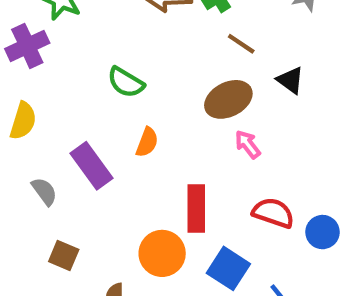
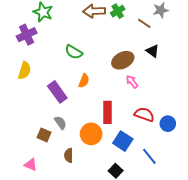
brown line: (241, 44) -> (144, 23), moved
gray semicircle: (44, 191) -> (60, 123), moved

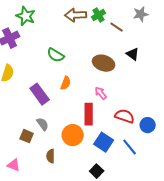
brown line: (144, 23) -> (117, 27), moved
brown ellipse: (123, 60) -> (104, 63), turned 45
pink arrow: (132, 82) -> (101, 93), moved
blue line: (149, 156) -> (130, 147), moved

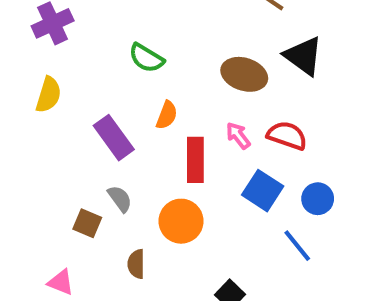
black triangle: (133, 54) -> (303, 56), size x1.5
red rectangle: (89, 114) -> (195, 160), moved
red semicircle: (125, 116) -> (287, 136), moved
blue circle: (148, 125) -> (318, 199), moved
blue square: (104, 142) -> (263, 191), moved

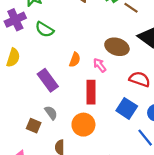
green semicircle: (146, 58) -> (44, 29), moved
orange semicircle: (167, 115) -> (75, 60), moved
pink arrow: (238, 136) -> (100, 65), moved

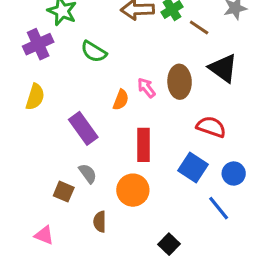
green semicircle: (44, 29) -> (94, 52), moved
brown ellipse: (117, 47) -> (180, 82), turned 70
pink arrow: (100, 65) -> (146, 88), moved

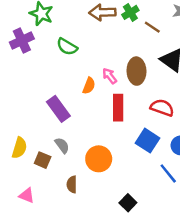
yellow semicircle: (35, 97) -> (19, 148), moved
red rectangle: (143, 145) -> (118, 108), moved

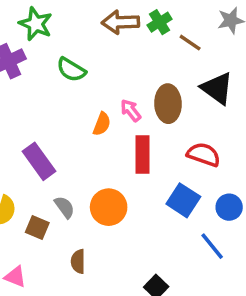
purple rectangle: (58, 109) -> (39, 161), moved
orange circle: (99, 159) -> (109, 207), moved

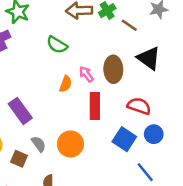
green semicircle: (71, 70) -> (57, 45), moved
blue circle: (229, 207) -> (154, 134), moved

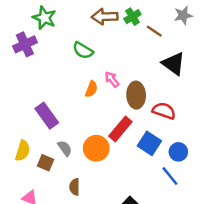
brown ellipse: (113, 69) -> (136, 95), moved
red rectangle: (95, 106) -> (120, 129), moved, turned 40
blue circle: (154, 134) -> (178, 152), moved

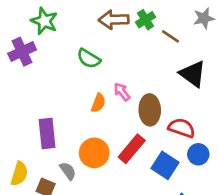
purple rectangle: (47, 116) -> (47, 133), turned 30
orange circle: (96, 148) -> (94, 153), moved
blue circle: (178, 152) -> (198, 154), moved

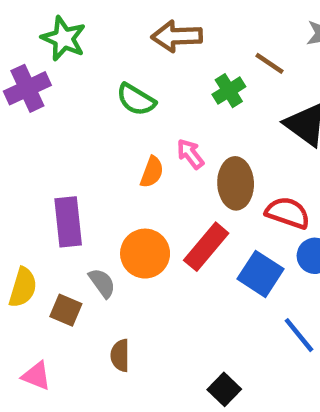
green cross: (146, 20) -> (229, 91), moved

